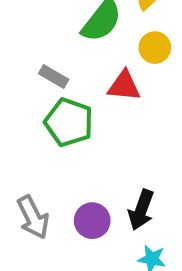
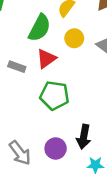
red triangle: (124, 86) -> (46, 59), moved, turned -30
green pentagon: (69, 122) -> (54, 95), moved

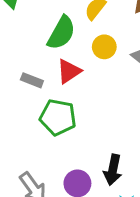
green pentagon: (54, 95) -> (58, 117), moved

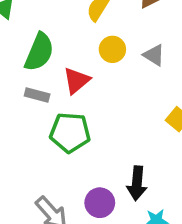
green semicircle: (61, 33) -> (39, 52), moved

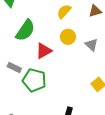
gray rectangle: (37, 95) -> (14, 68), moved

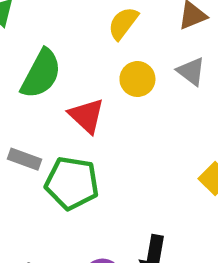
gray triangle: (91, 45) -> (191, 71), moved
red triangle: (44, 51) -> (87, 116), turned -42

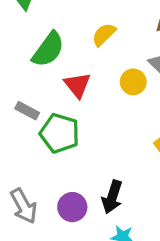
yellow semicircle: (123, 23) -> (104, 35), moved
yellow circle: (137, 79) -> (133, 82), moved

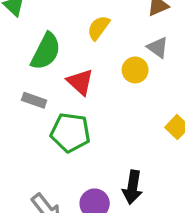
gray rectangle: (27, 111) -> (34, 100), moved

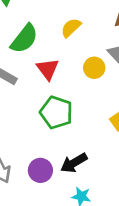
green pentagon: (70, 132) -> (56, 112), moved
black arrow: (132, 187) -> (74, 163), turned 40

